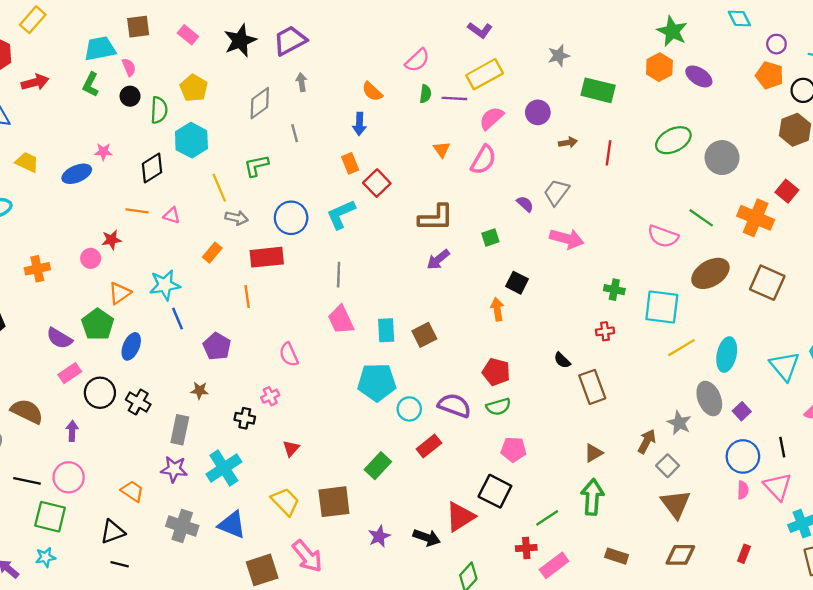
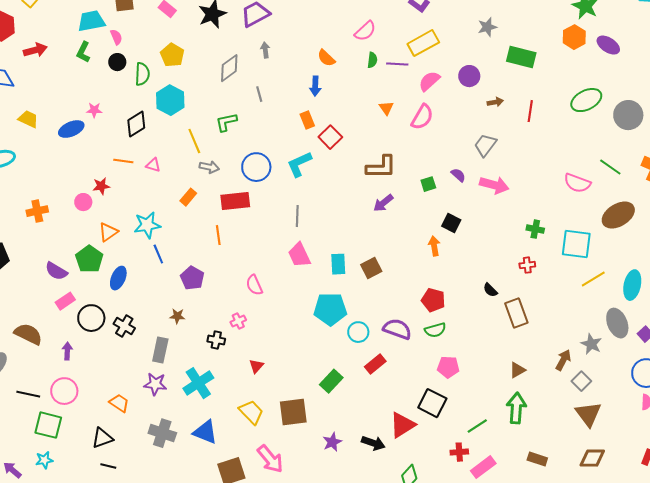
purple semicircle: (525, 204) -> (458, 175), moved

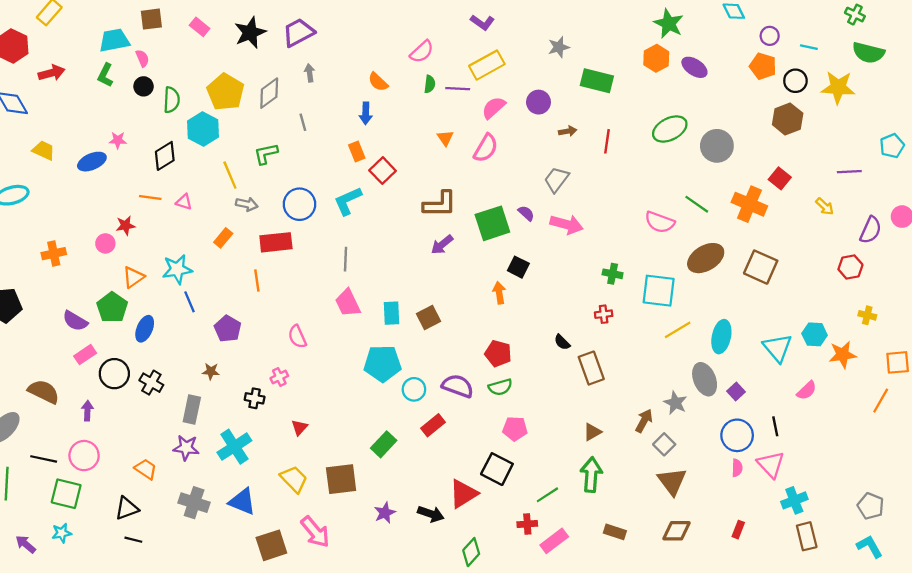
yellow pentagon: (172, 55) -> (225, 92), moved, size x1.4
green square: (428, 184) -> (492, 223), size x2.0

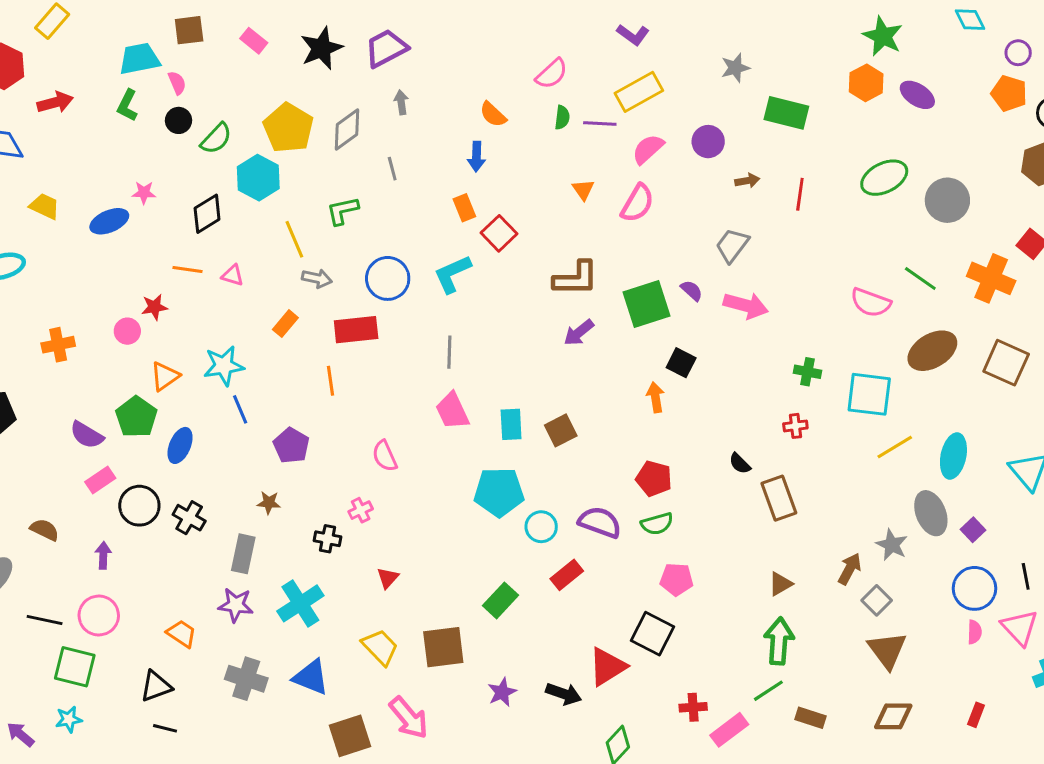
green semicircle: (172, 100) -> (216, 139), turned 40
brown semicircle: (44, 392) -> (45, 530), size x0.7
green line: (547, 495) -> (768, 691), moved

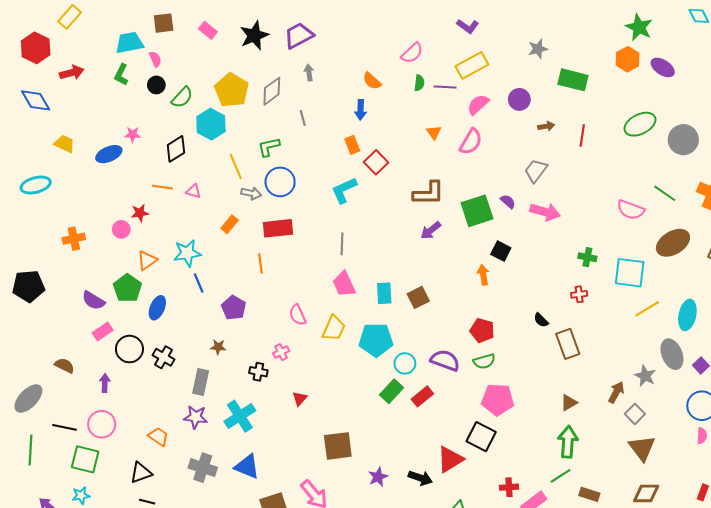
blue circle: (388, 278) -> (280, 182), moved
pink pentagon: (677, 579) -> (498, 400), size x1.4
green rectangle: (501, 600) -> (391, 391), moved
yellow trapezoid: (380, 647) -> (334, 328), moved, turned 68

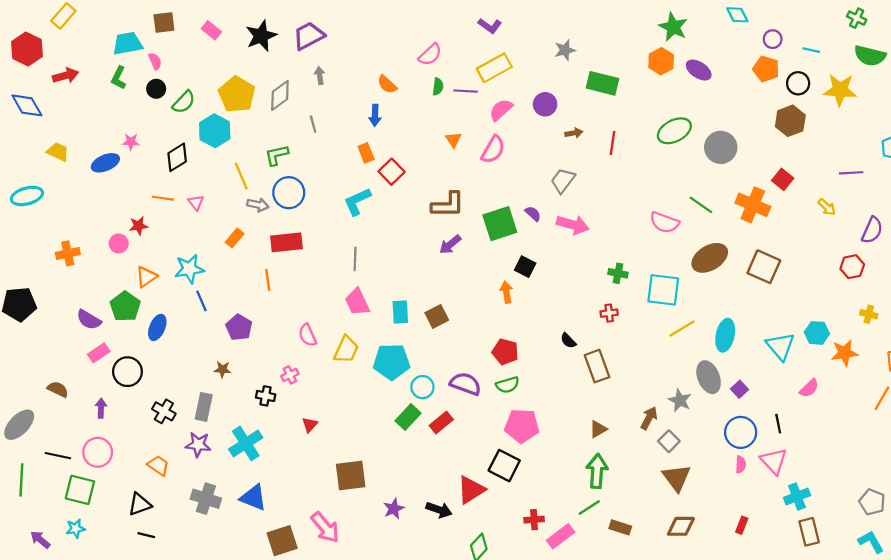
pink triangle: (193, 191) -> (196, 203), turned 35
black cross: (164, 357) -> (164, 411), moved

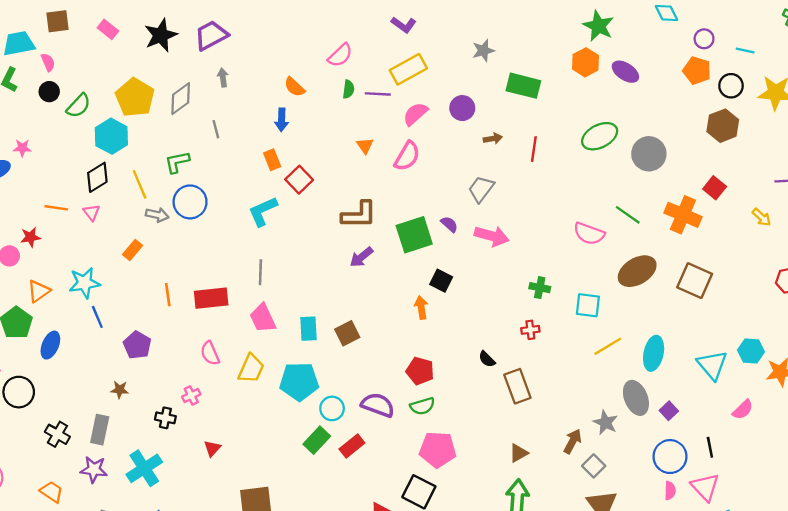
black diamond: (177, 157) -> (97, 177), moved
red rectangle: (287, 242) -> (211, 298), moved
cyan square: (663, 290) -> (588, 305), size x0.7

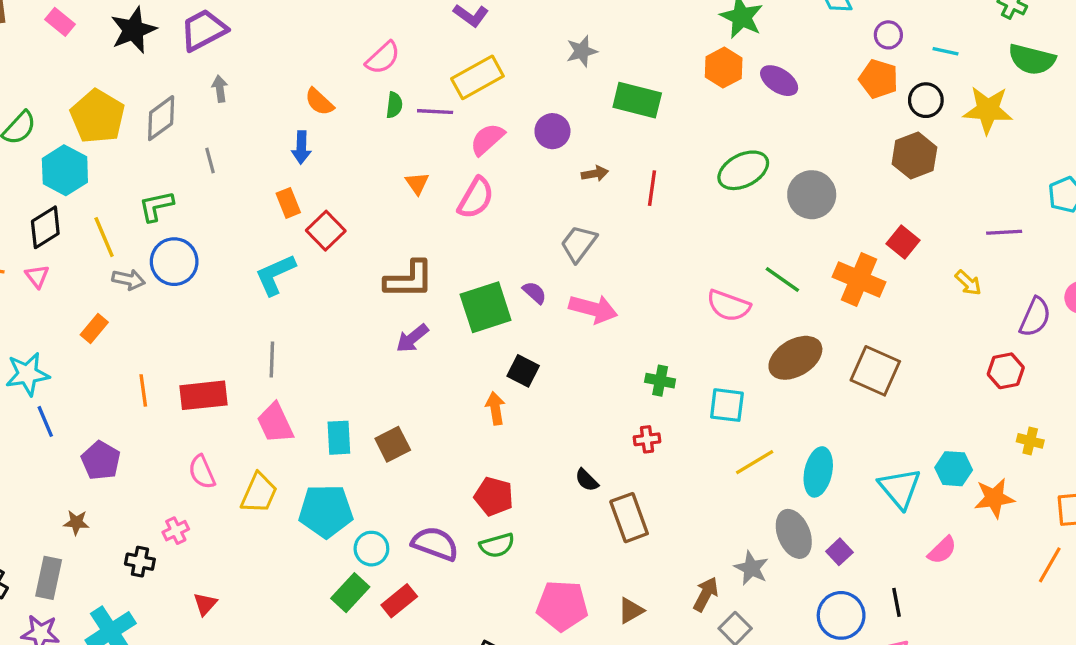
pink pentagon: (438, 450) -> (562, 606), moved

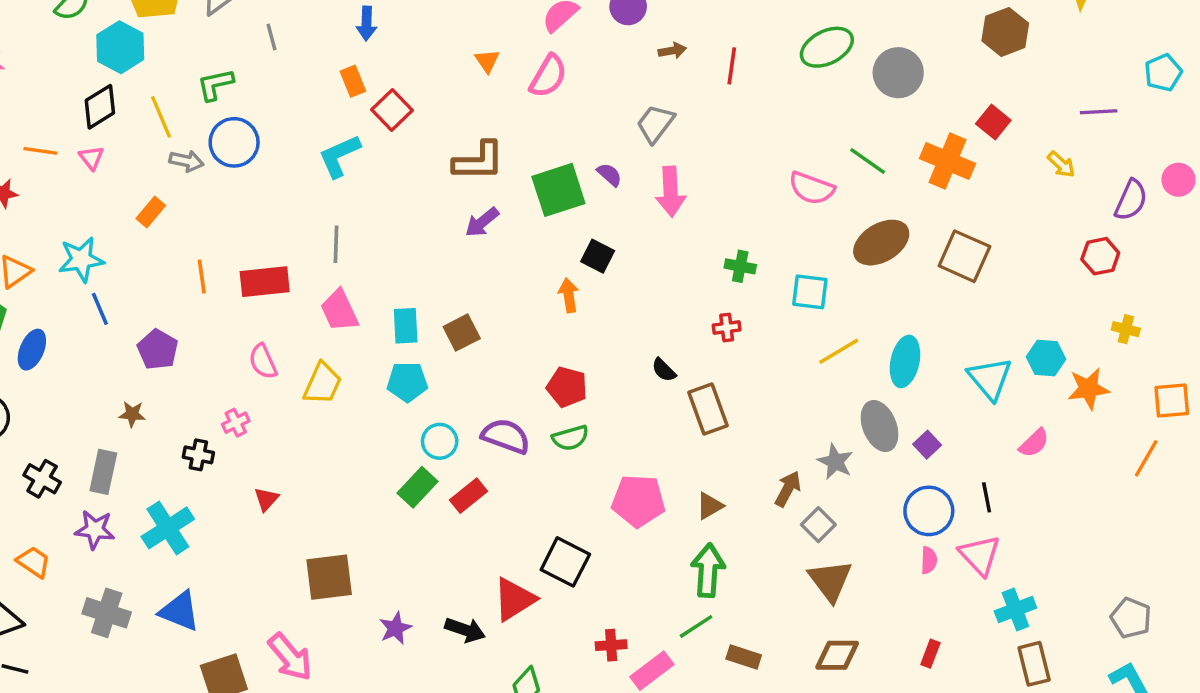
pink arrow: (593, 309) -> (671, 192), turned 72
cyan pentagon: (326, 511) -> (407, 382), moved, size x0.7

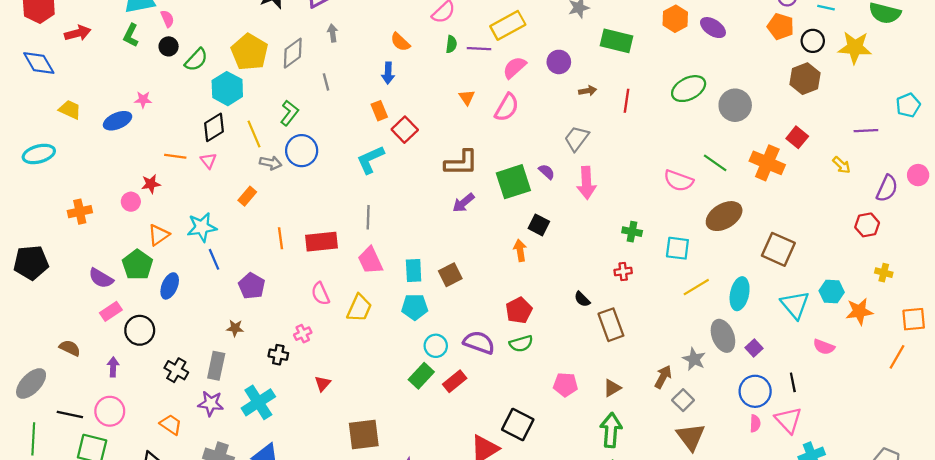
green L-shape: (215, 85) -> (289, 113), turned 140
brown square: (964, 256) -> (778, 249), moved
red pentagon: (567, 387) -> (519, 310), turned 30
pink semicircle: (1034, 443) -> (824, 347), turned 65
pink pentagon: (638, 501) -> (565, 385), size x0.7

